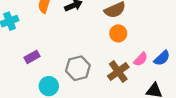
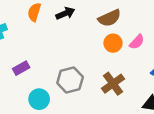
pink semicircle: (141, 59) -> (137, 42), moved

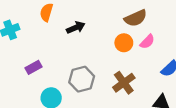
black arrow: (65, 13) -> (76, 28), moved
brown semicircle: (109, 18) -> (136, 18), moved

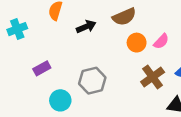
brown semicircle: (136, 18) -> (124, 17), moved
brown cross: (124, 83) -> (153, 77), moved

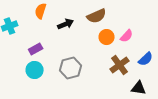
purple rectangle: (42, 68) -> (36, 49), moved
cyan circle: (60, 100) -> (35, 70), moved

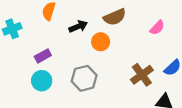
pink semicircle: (127, 36) -> (157, 28), moved
orange circle: (107, 37) -> (101, 42), moved

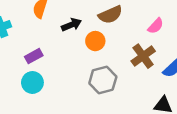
brown cross: (142, 75) -> (143, 56), moved
gray hexagon: (84, 78) -> (103, 80), moved

